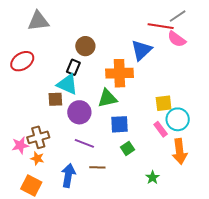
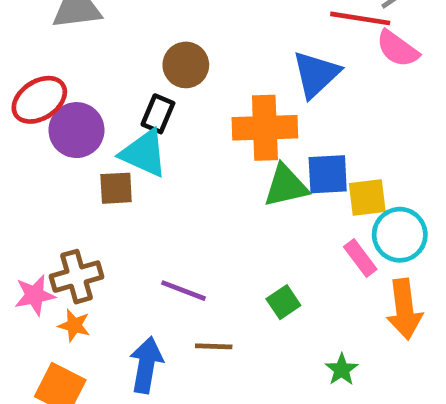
green triangle: (107, 98) -> (286, 186), moved
purple circle: (79, 112) -> (77, 130), moved
blue square: (119, 124) -> (328, 174), moved

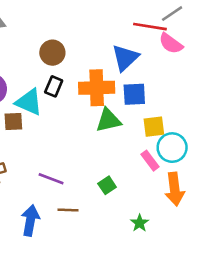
black rectangle: (158, 114) -> (54, 86), moved
blue square: (328, 174) -> (134, 94), moved

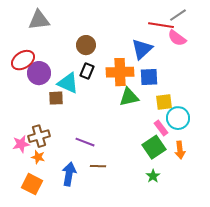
green square: (107, 185) -> (154, 147), moved, size x1.6
orange arrow: (175, 189) -> (180, 150), size x0.7

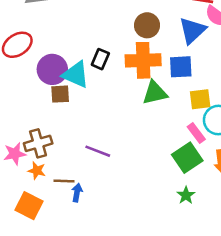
brown circle: (86, 45) -> (147, 25), moved
blue triangle: (142, 49) -> (192, 30), moved
purple circle: (39, 73) -> (52, 69), moved
brown line: (98, 166) -> (64, 181), moved
blue arrow: (69, 174) -> (77, 193), size x0.6

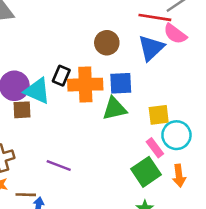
orange cross: (143, 60) -> (85, 85), moved
blue square: (181, 67) -> (121, 83), moved

